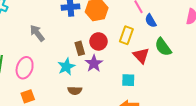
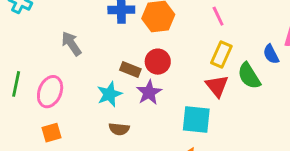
blue semicircle: (151, 21) -> (271, 54), moved
yellow rectangle: (126, 35) -> (221, 54), moved
brown rectangle: (80, 48) -> (130, 69), turned -56
cyan square: (128, 80) -> (196, 119), size x1.5

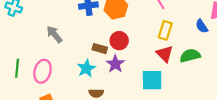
green semicircle: (249, 76) -> (190, 56), moved, turned 114

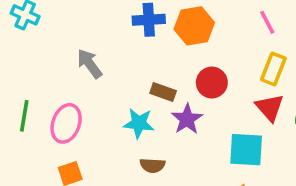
red circle: (119, 41) -> (212, 83), moved
cyan star: (86, 68) -> (139, 123), turned 30

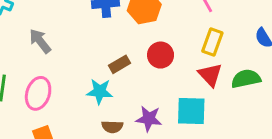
gray arrow: (90, 64) -> (40, 41), moved
brown rectangle: (163, 92) -> (119, 64), turned -48
purple star: (187, 119) -> (149, 119), moved, turned -30

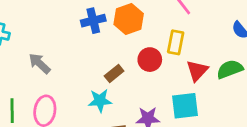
yellow rectangle: (212, 42) -> (176, 42), moved
red triangle: (210, 75) -> (197, 71), turned 35

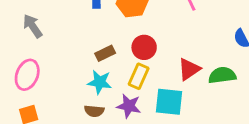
yellow rectangle: (176, 42) -> (139, 76), moved
cyan star: (100, 101) -> (100, 82), moved

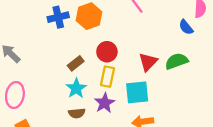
cyan star: (100, 82) -> (76, 88), turned -30
purple star: (129, 106) -> (105, 103), turned -30

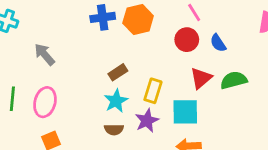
blue semicircle: (186, 27) -> (218, 43), moved
red circle: (107, 52) -> (187, 40), moved

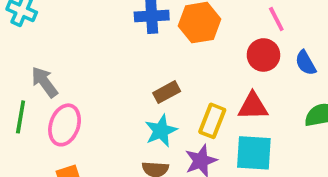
gray arrow: (45, 54) -> (45, 82), moved
red triangle: (201, 78) -> (253, 106), moved, turned 35

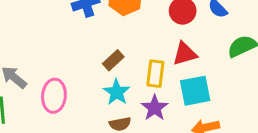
pink ellipse: (65, 125) -> (54, 96), moved

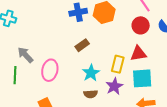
brown rectangle: (113, 60) -> (82, 45), moved

